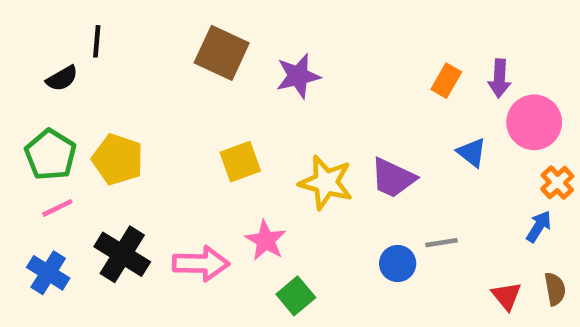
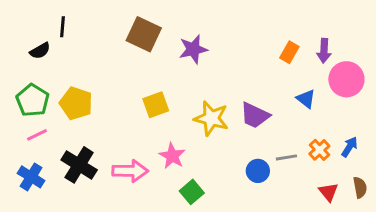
orange cross: (557, 183) -> (319, 150), moved

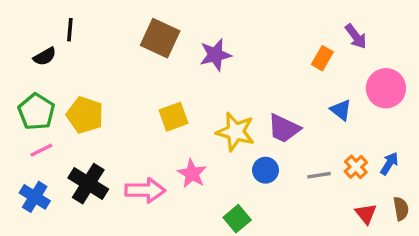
purple arrow: (324, 51) -> (356, 36), moved, turned -40
blue circle: (258, 171) -> (266, 170), moved
green square: (192, 192) -> (237, 219), moved

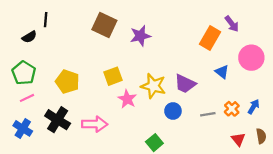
orange rectangle: (322, 58) -> (210, 38), size x1.5
yellow pentagon: (85, 115) -> (67, 82), moved
pink star: (192, 174) -> (127, 99), moved

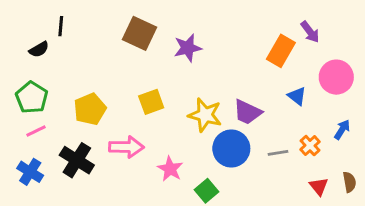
yellow pentagon: (67, 82) -> (90, 109), turned 30
pink star: (127, 99) -> (170, 169), moved
blue arrow: (254, 107) -> (342, 130), moved
blue circle: (173, 111) -> (231, 148), size x1.6
pink arrow: (95, 124) -> (126, 147), moved

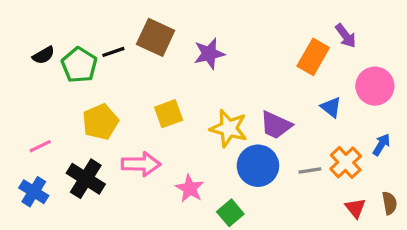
black line: (61, 26) -> (113, 52), moved, turned 66
green pentagon: (32, 97) -> (79, 65), moved
orange cross: (310, 146) -> (346, 162), size x1.4

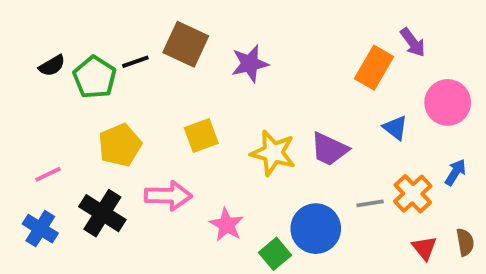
blue circle: (258, 166) -> (316, 229), moved

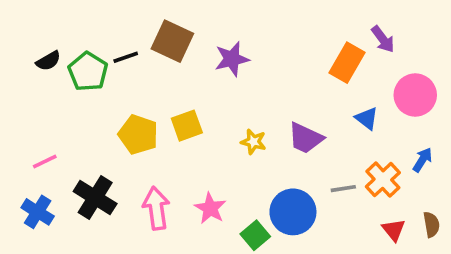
yellow pentagon: (120, 145) -> (138, 135), moved, turned -30
yellow star: (273, 153) -> (253, 142), size x0.6
pink arrow: (168, 196) -> (156, 208), moved, turned -99

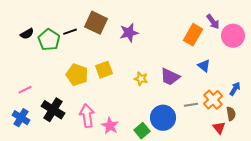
pink circle: (415, 95) -> (233, 36), moved
pink star: (210, 208) -> (110, 126), moved
brown semicircle: (431, 224) -> (231, 114), moved

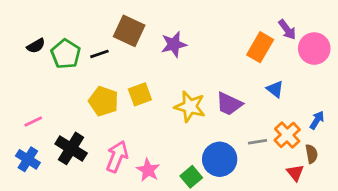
black line: (70, 32) -> (99, 54), moved
yellow star: (141, 79) -> (190, 107), size x1.6
pink arrow: (87, 116) -> (117, 157), turned 30

